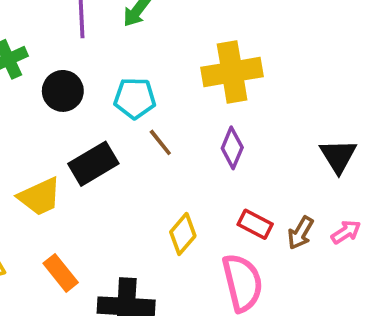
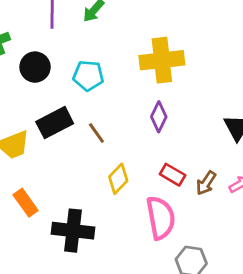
brown line: (160, 142) -> (96, 133), moved

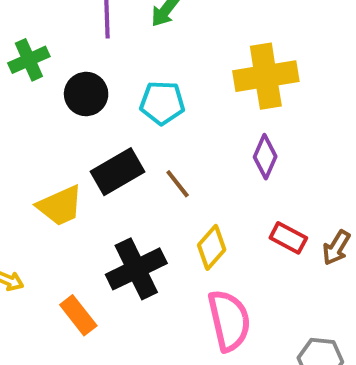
orange rectangle: (26, 203) -> (78, 315), moved
pink semicircle: (161, 218) -> (229, 320), moved
black cross: (73, 231) -> (136, 269), moved, turned -30

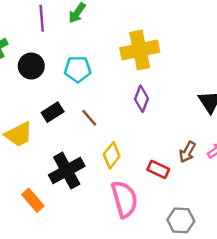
black rectangle: (118, 172) -> (53, 112), size x0.7
red rectangle: (288, 238) -> (158, 169), moved

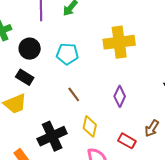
purple diamond: (142, 99) -> (120, 96), moved
black rectangle: (53, 112) -> (25, 77), moved, turned 60
yellow diamond: (112, 155) -> (90, 126), turned -30

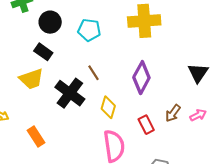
purple diamond: (120, 96) -> (141, 78), size x1.4
black cross: (52, 136) -> (70, 93), moved, turned -32
red rectangle: (127, 141) -> (146, 125), turned 30

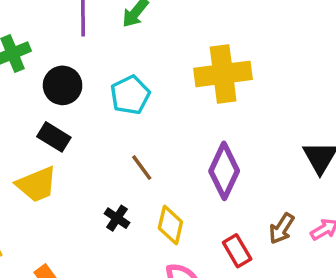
cyan pentagon: (89, 30) -> (130, 95), turned -30
black cross: (70, 93) -> (117, 218), moved, size x0.5

